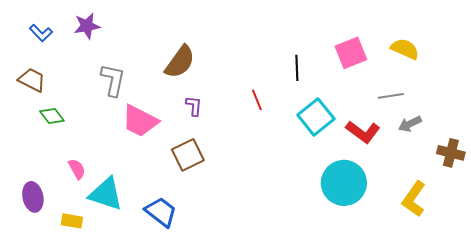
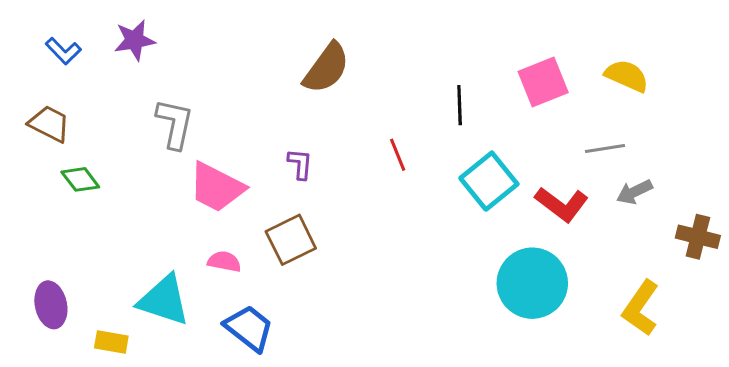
brown semicircle: (180, 62) -> (326, 68), moved
pink semicircle: (77, 169) -> (224, 262), moved, turned -50

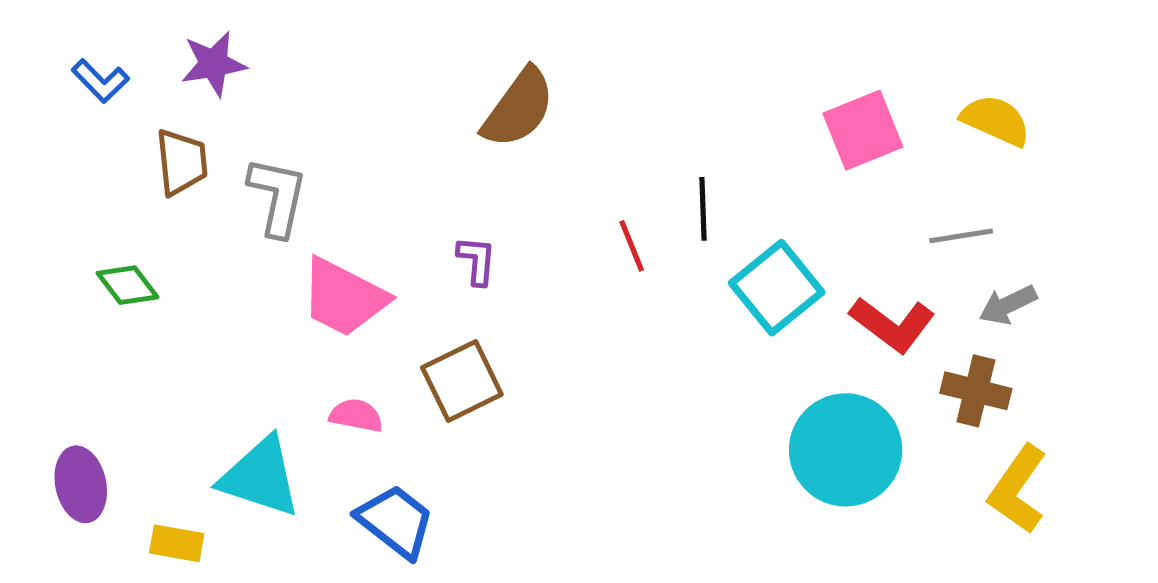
black line: (460, 105) -> (703, 209), moved
brown trapezoid: (49, 124) -> (182, 162), moved, turned 57
brown cross: (698, 237) -> (976, 391), moved

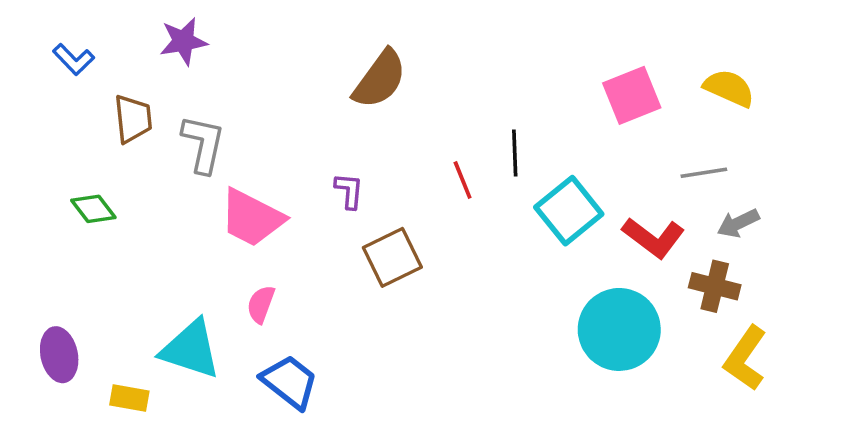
purple star: (214, 64) -> (183, 41), moved
brown square: (462, 381) -> (392, 257), moved
pink semicircle: (356, 415) -> (261, 304), turned -81

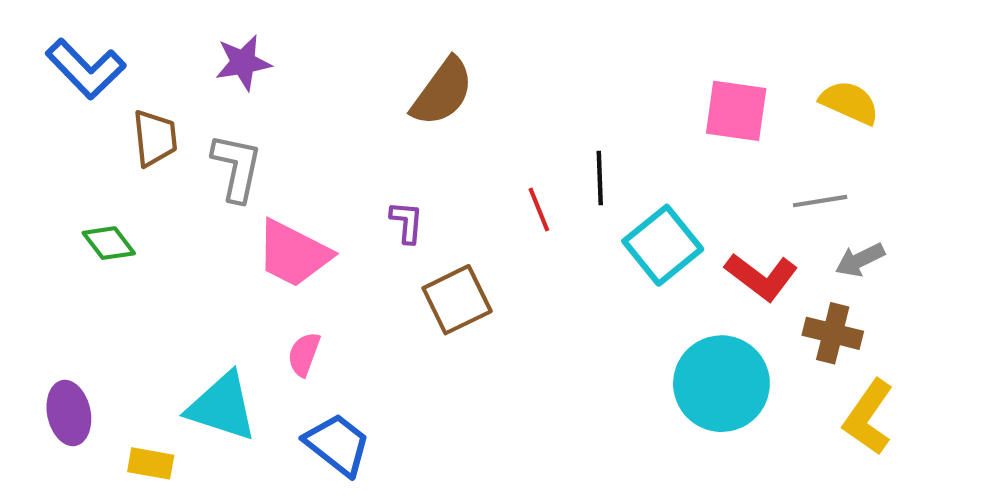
purple star: (183, 41) -> (243, 63), moved
blue L-shape: (74, 59) -> (86, 69), size x1.6
pink square: (632, 95) -> (736, 111), turned 30

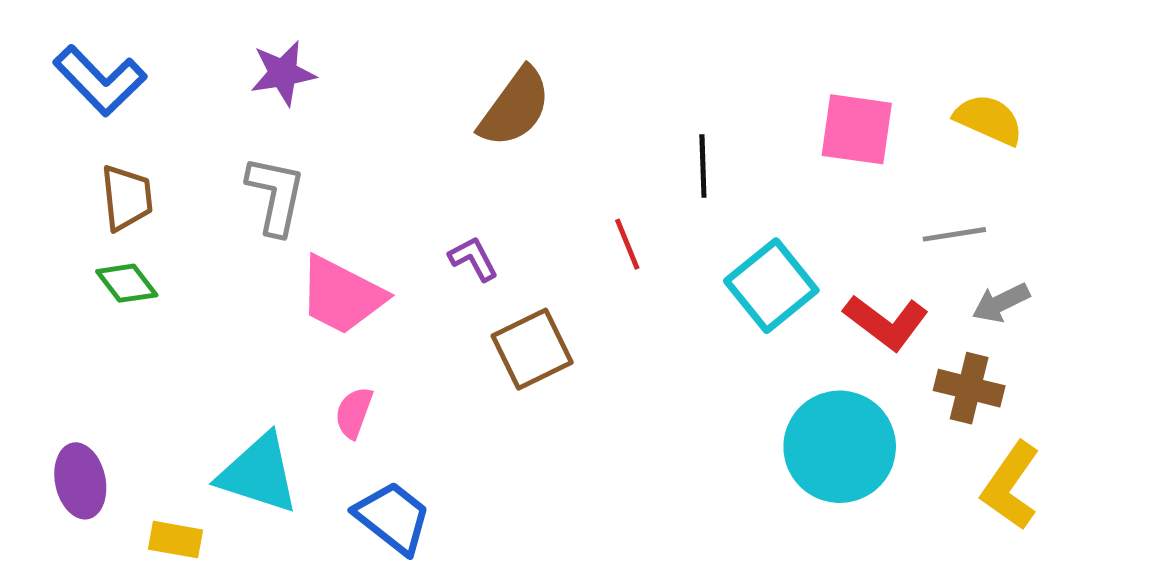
brown trapezoid: (155, 138) -> (127, 198), moved
black line: (600, 178) -> (703, 166), moved
purple L-shape: (407, 222) -> (473, 259), turned -33

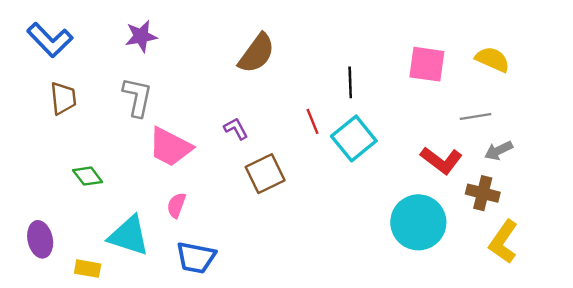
green diamond: (127, 283) -> (88, 176), moved
cyan square: (771, 286) -> (354, 138), moved
blue trapezoid: (393, 518) -> (196, 258), turned 153

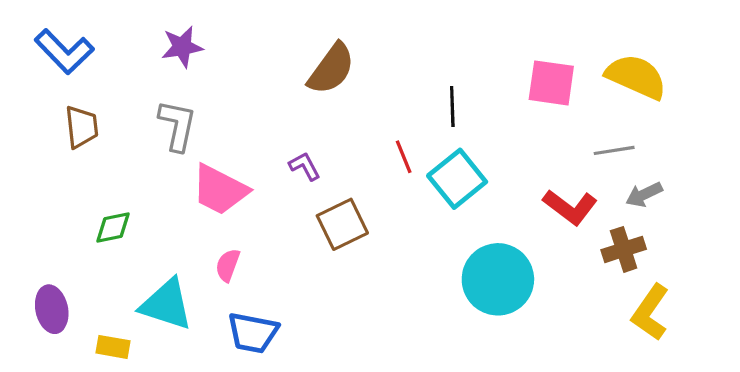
yellow semicircle: (493, 59) -> (636, 77), size x1.4
green diamond: (88, 176) -> (113, 227), turned -64
brown cross: (483, 193) -> (624, 249), turned -32
cyan circle: (418, 222) -> (498, 279), moved

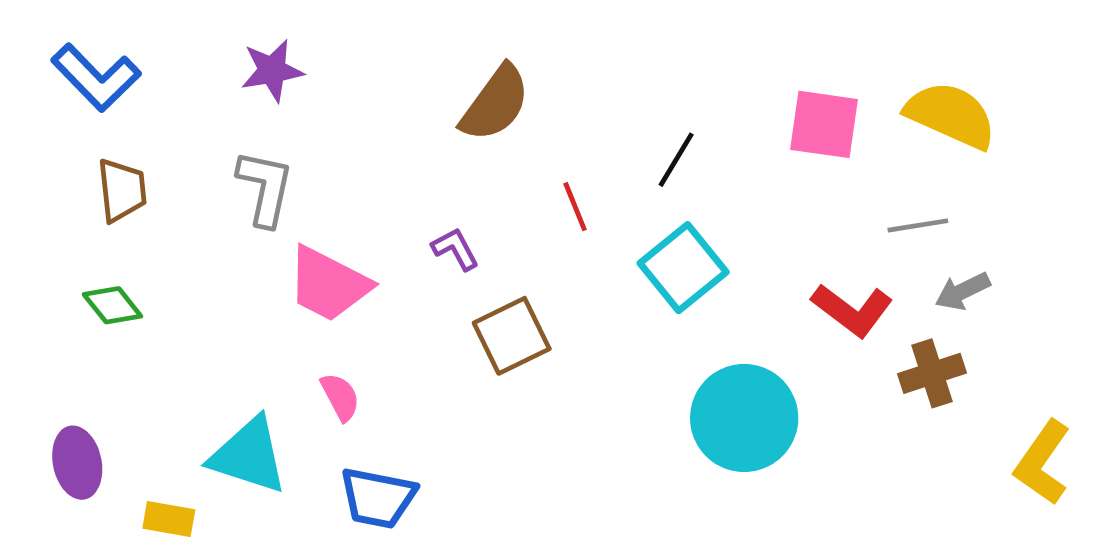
black line: (452, 107) -> (676, 160), turned 33
red line: (404, 157) -> (575, 207), moved
green diamond: (113, 227) -> (112, 305), moved, turned 63
pink semicircle: (228, 265) -> (340, 397), turned 132
yellow L-shape: (650, 312) -> (1042, 463), moved

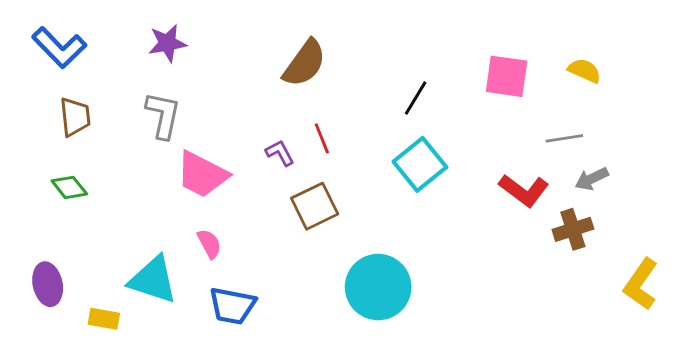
yellow semicircle: (951, 115) -> (584, 71), size x0.6
red line: (575, 207) -> (322, 138), moved
cyan circle: (744, 418) -> (378, 287), moved

